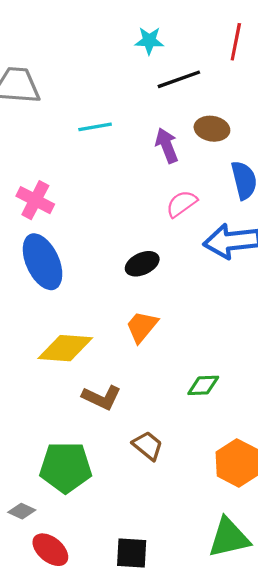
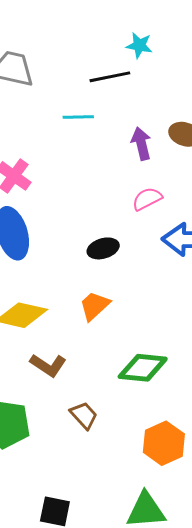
black line: (179, 79) -> (110, 77), moved
green diamond: (203, 385) -> (143, 368), size x1.6

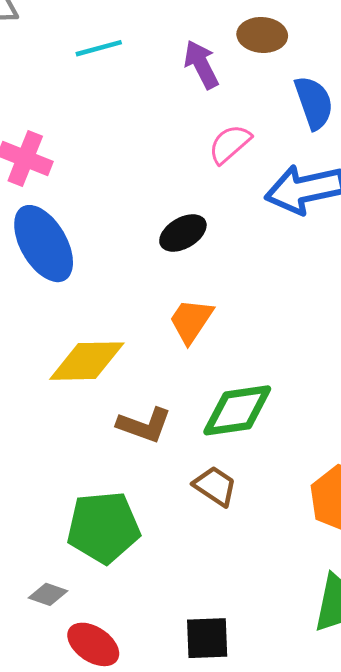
green diamond: (143, 368) -> (237, 410), moved

